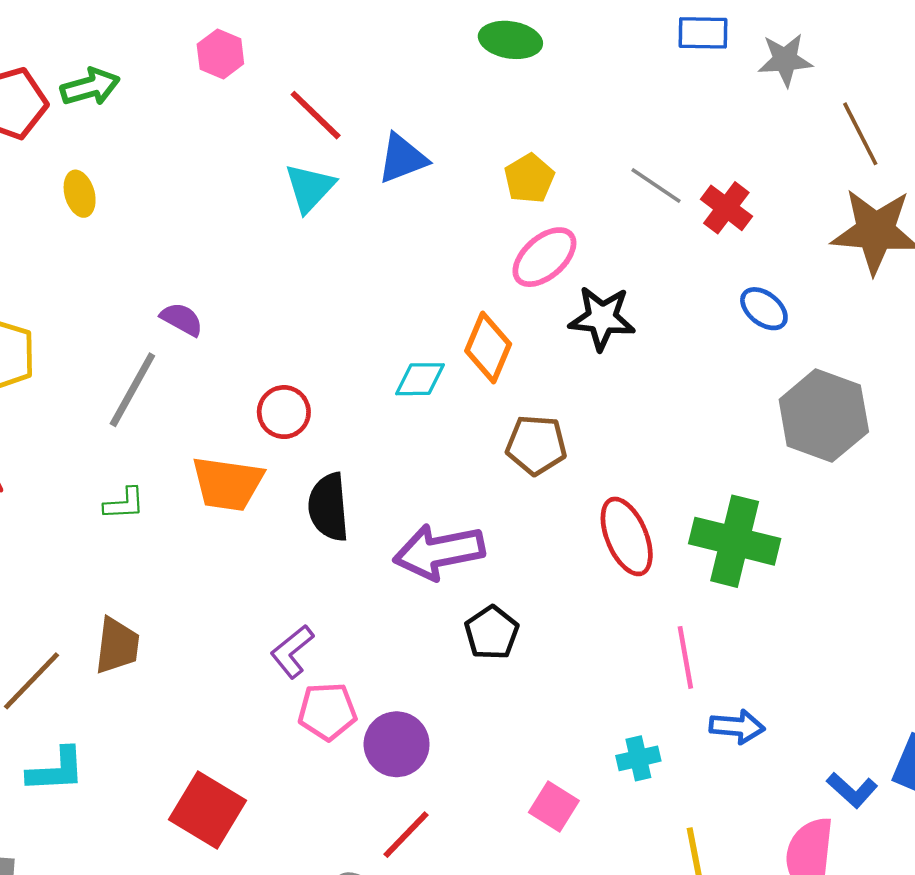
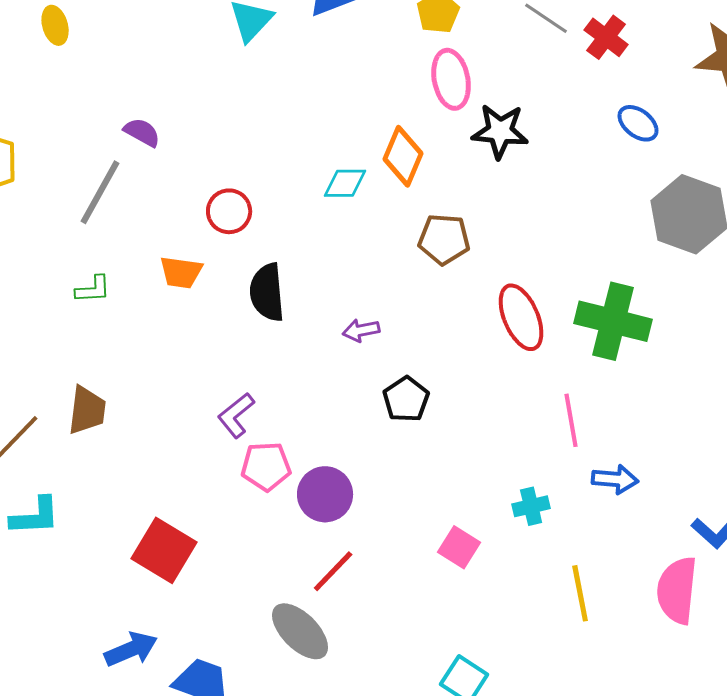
pink ellipse: (544, 257) -> (451, 79), turned -60
orange trapezoid: (228, 484) -> (181, 272), size x0.7
purple arrow: (439, 552) -> (361, 330), size x0.5

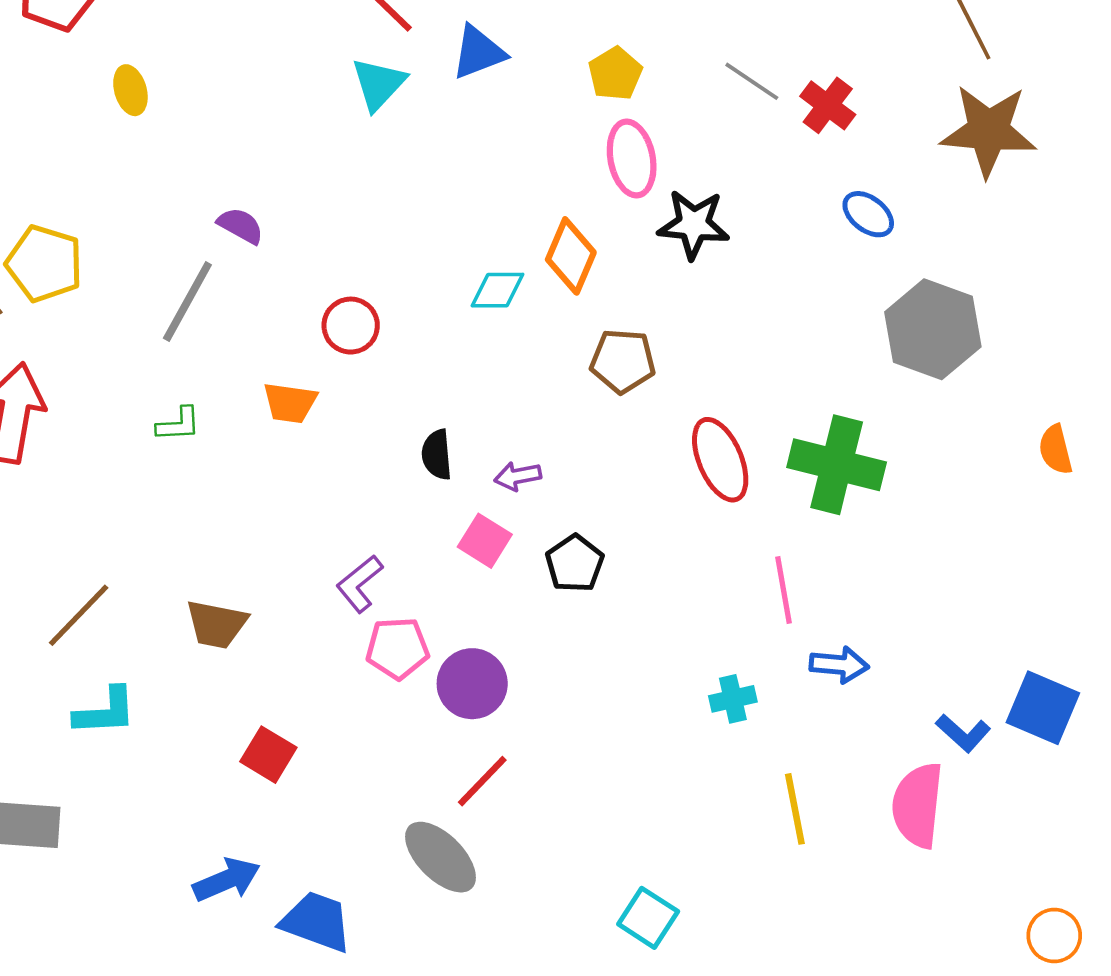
black semicircle: (267, 292) -> (437, 455), moved, size x0.7
brown trapezoid: (87, 410) -> (217, 624), moved, turned 94
pink square: (459, 547) -> (485, 541), moved
red square: (164, 550) -> (268, 755), size x0.7

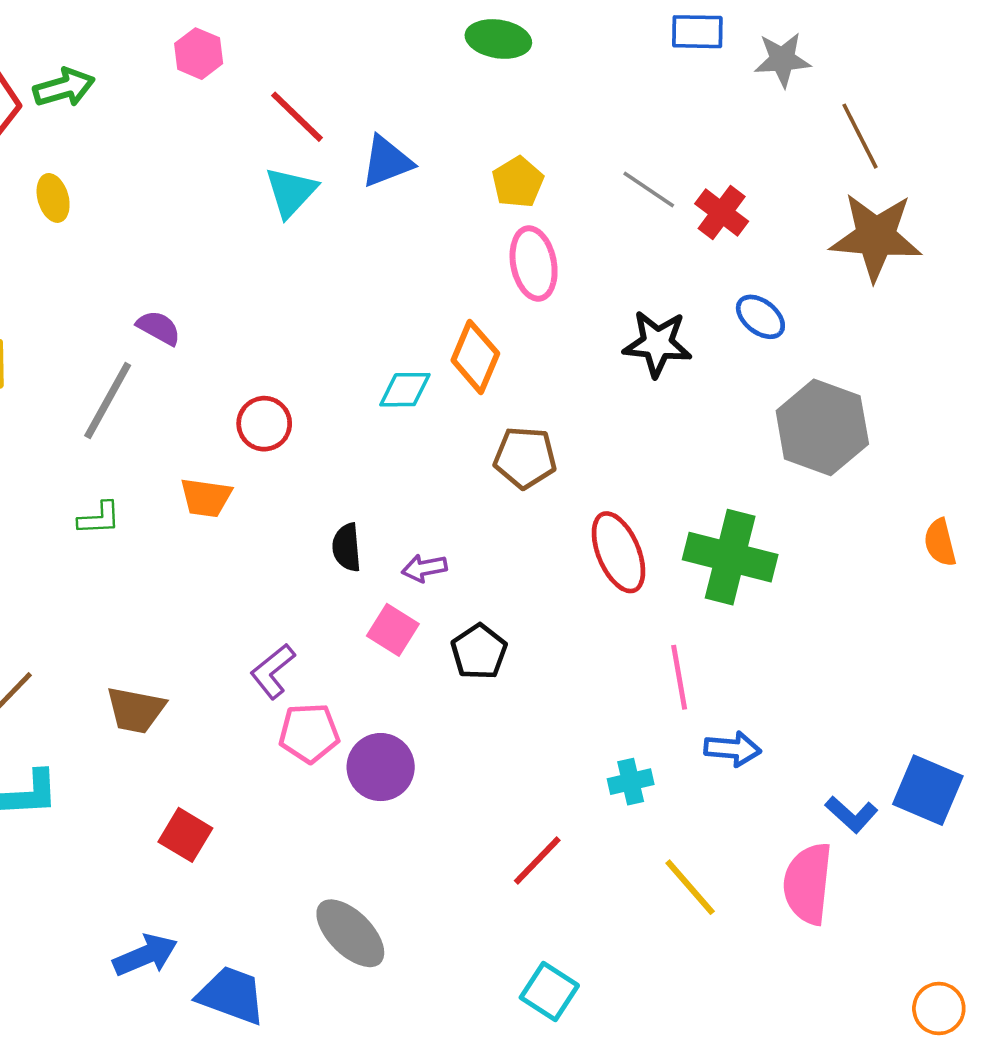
black star: (694, 224) -> (657, 344), moved
red line: (482, 781) -> (537, 860), moved
yellow line: (795, 809) -> (690, 887), turned -30

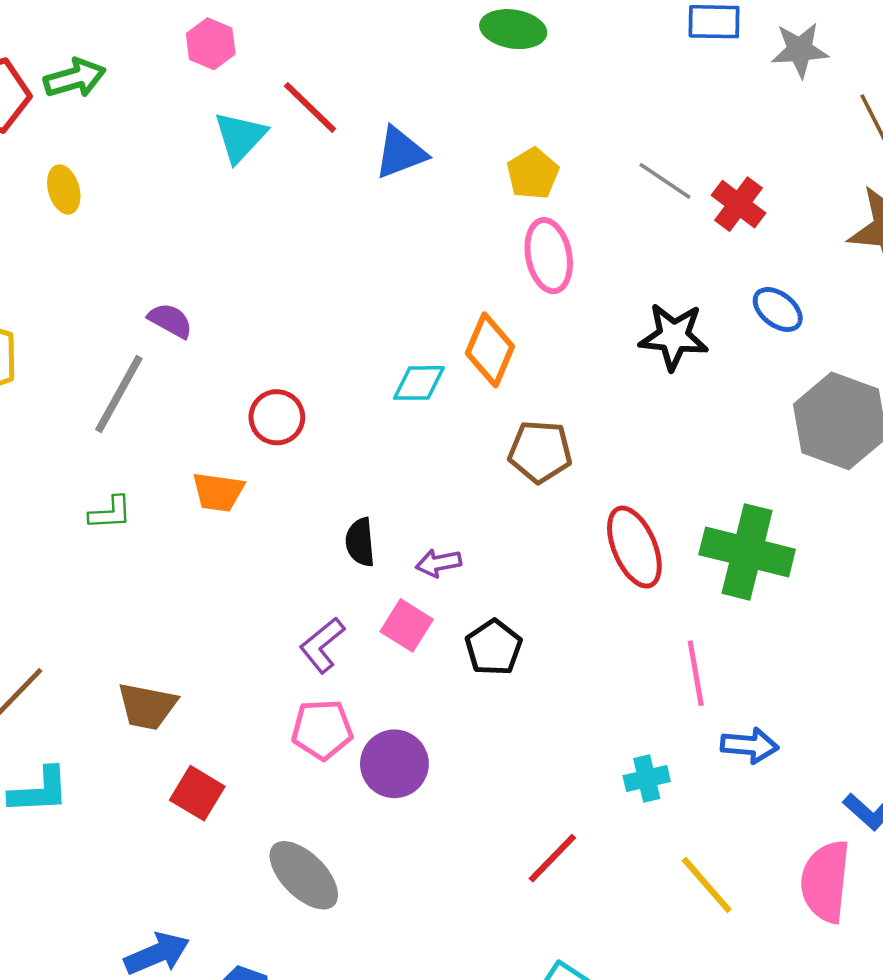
cyan triangle: (291, 192) -> (240, 137), moved
purple L-shape: (273, 671) -> (322, 645), moved
red square: (185, 835) -> (197, 793), moved
gray ellipse: (350, 933) -> (304, 875), moved

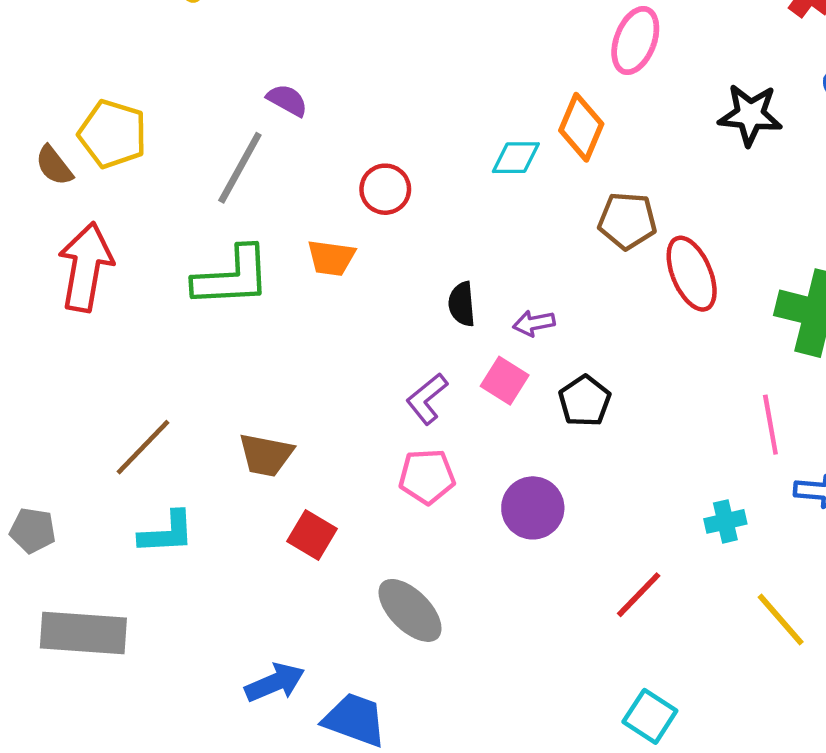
pink ellipse: (549, 256) -> (635, 40), turned 32
green L-shape: (110, 513) -> (232, 277), size x2.0
red ellipse: (634, 547) -> (692, 274), moved
purple circle: (394, 764) -> (533, 508), moved

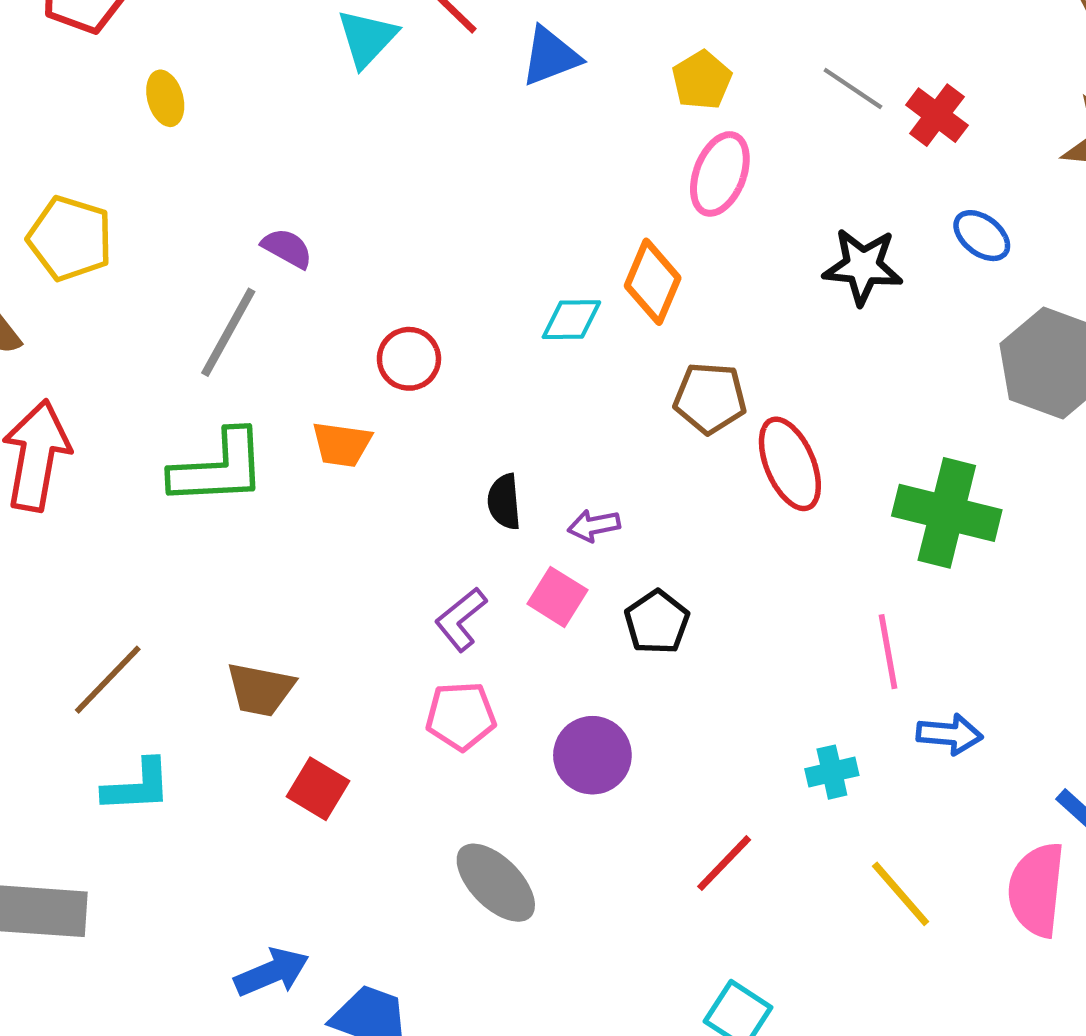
yellow pentagon: (113, 134) -> (70, 238), moved
gray ellipse: (410, 610) -> (496, 883), moved

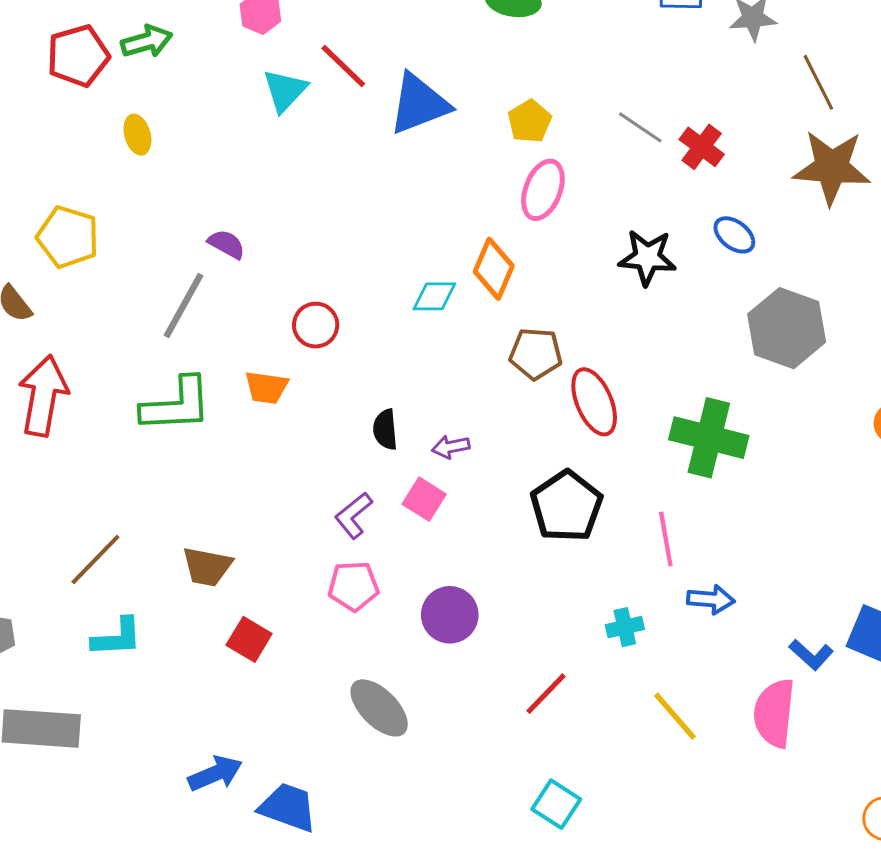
blue triangle: (550, 56) -> (419, 104), size x1.4
black pentagon: (657, 622) -> (566, 506), moved, size x1.5

